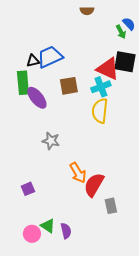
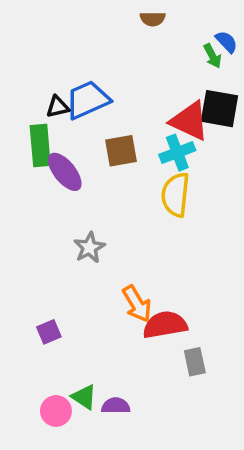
gray star: (51, 141) -> (89, 247), turned 30
red semicircle: (94, 185) -> (165, 325), turned 50
purple semicircle: (66, 231) -> (116, 406), turned -77

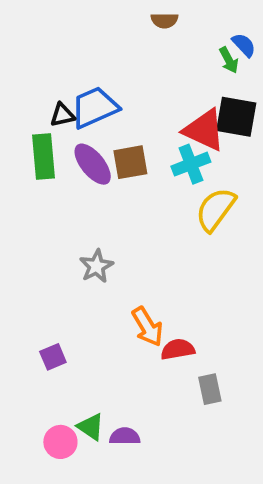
purple ellipse: (65, 172) -> (93, 164), moved
yellow semicircle: (175, 195) -> (215, 209), moved, turned 30
red semicircle: (165, 325) -> (178, 349), size x0.7

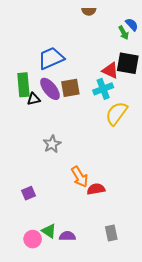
black triangle: (62, 115) -> (34, 99), moved
red triangle: (204, 130) -> (110, 70), size x0.7
gray rectangle: (210, 389) -> (111, 233), moved

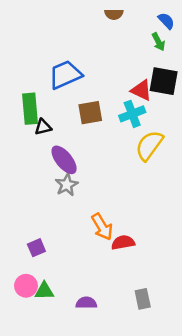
blue semicircle: (132, 25) -> (166, 21), moved
purple ellipse: (50, 89) -> (64, 160), moved
green triangle: (49, 231) -> (44, 291), moved, turned -35
pink circle: (33, 239) -> (26, 286), moved

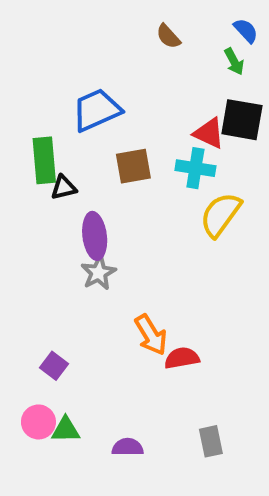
brown semicircle: (114, 14) -> (168, 36), moved, turned 48
cyan cross: (132, 114) -> (195, 168), turned 30
purple ellipse: (64, 160) -> (95, 236), turned 32
purple square: (36, 248) -> (54, 366), turned -30

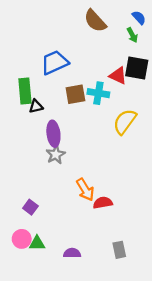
brown semicircle: (168, 36) -> (95, 21), size x1.6
cyan cross: (195, 168) -> (98, 93), moved

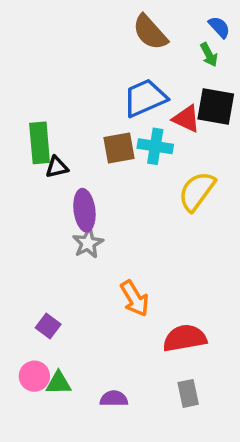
blue trapezoid: (55, 62) -> (145, 98), moved
red semicircle: (103, 203) -> (185, 338), moved, size x1.4

